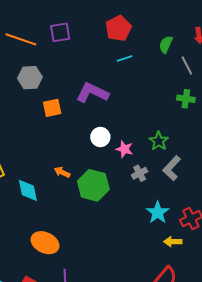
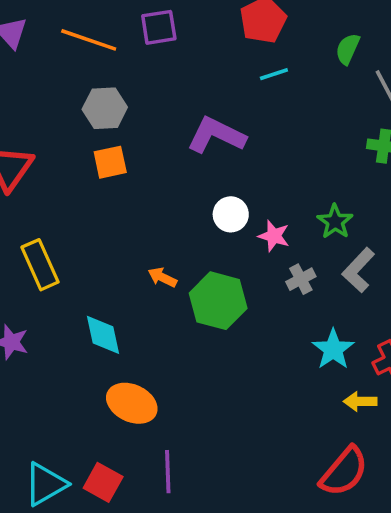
orange square: (52, 108) -> (110, 162), moved
cyan diamond: (28, 190) -> (103, 335), moved

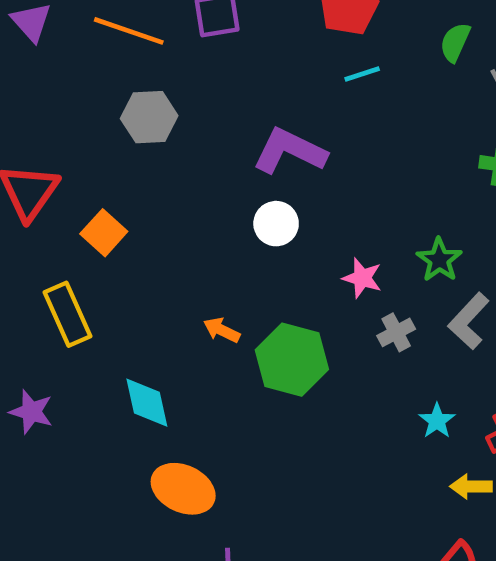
orange square: (110, 162) -> (104, 233), moved, turned -36
white circle: (231, 214) -> (276, 224), moved
cyan star: (333, 349) -> (437, 421), size x0.7

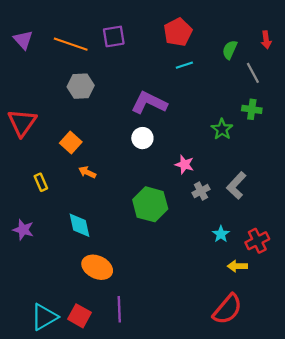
orange square: (104, 233) -> (71, 142), moved
green star: (439, 260) -> (222, 129), moved
yellow rectangle: (68, 314) -> (41, 182), size x0.6
orange arrow: (222, 330) -> (87, 172), moved

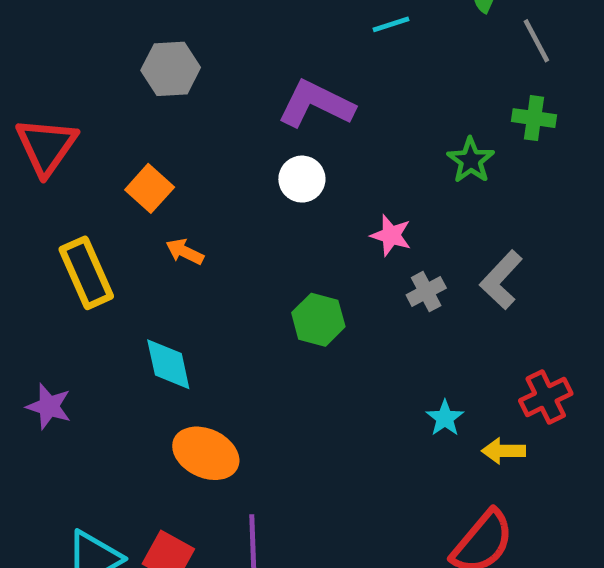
yellow rectangle: (41, 182) -> (86, 273), size x1.8
green hexagon: (150, 204) -> (318, 320), size x0.7
purple star: (23, 230) -> (49, 406), moved
cyan star: (221, 234) -> (445, 418), moved

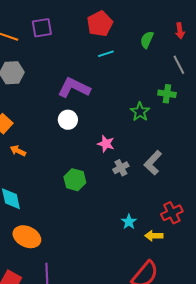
gray line: (536, 41) -> (179, 65), moved

